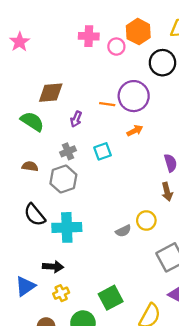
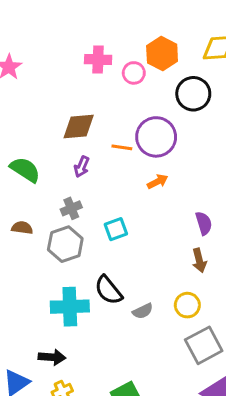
brown diamond: (51, 93) -> (79, 127), moved
cyan square: (103, 151) -> (116, 229), moved
black semicircle: (35, 215) -> (108, 290), moved
yellow circle: (146, 221) -> (187, 305), moved

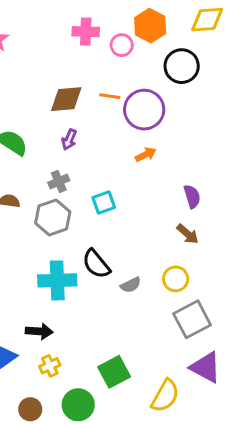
orange line: (122, 147) -> (110, 96), moved
brown arrow: (199, 260) -> (188, 234), turned -35

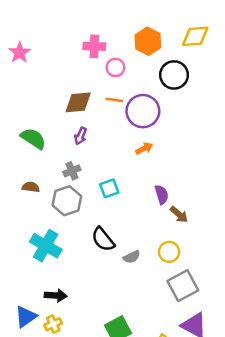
pink circle: (122, 45) -> (115, 67), moved
purple semicircle: (192, 196) -> (162, 195), moved
cyan cross: (57, 280) -> (46, 246), moved, turned 32
yellow cross: (50, 366) -> (53, 324), moved

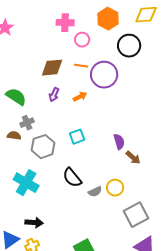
orange arrow: (144, 148) -> (80, 97), moved
gray cross: (72, 171) -> (27, 123), moved
yellow circle: (169, 252) -> (115, 188), moved

